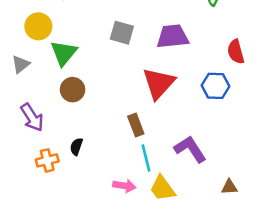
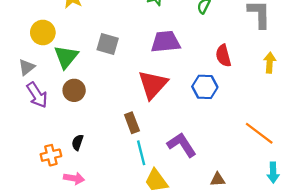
gray square: (122, 33) -> (108, 44), moved
purple arrow: (32, 117) -> (37, 95), moved
pink arrow: (124, 186) -> (74, 178), moved

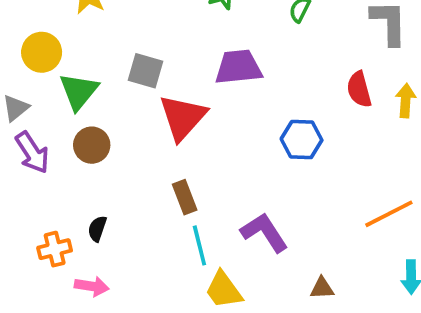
red semicircle: (223, 56) -> (359, 89), moved
red triangle: (153, 85) -> (183, 117), moved
orange line: (259, 133) -> (389, 214), turned -64

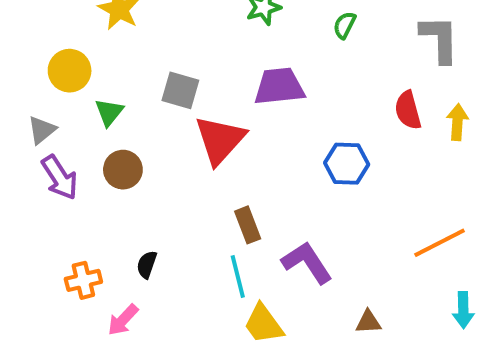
green triangle: (79, 91) -> (109, 112), size x0.7
brown rectangle: (185, 197) -> (248, 225), moved
black semicircle: (97, 229) -> (147, 265), moved
pink arrow: (92, 286) -> (123, 320), turned 124

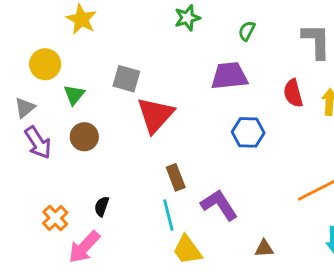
purple trapezoid: (279, 86) -> (229, 76), moved
orange cross: (83, 280) -> (55, 218), turned -30
pink arrow: (123, 320) -> (84, 247), size x1.4

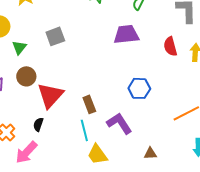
gray square: (126, 79) -> (55, 36), turned -36
red triangle: (155, 115) -> (50, 95), moved
blue hexagon: (248, 132) -> (139, 88), moved

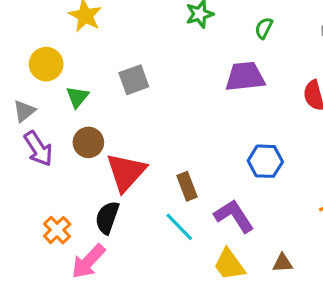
black semicircle: (38, 124) -> (107, 218), size x1.5
cyan line: (84, 130) -> (179, 227), turned -30
yellow trapezoid: (97, 154) -> (229, 265), moved

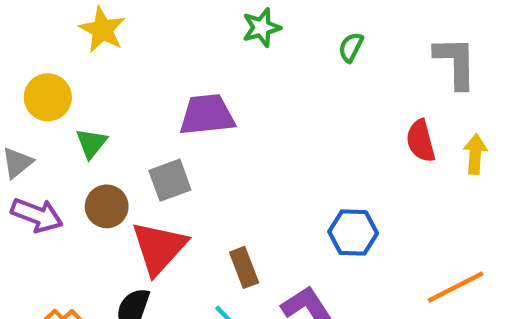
purple trapezoid: (245, 77) -> (207, 115), moved
gray square: (134, 80) -> (170, 180), moved
purple arrow: (38, 149) -> (37, 215), turned -36

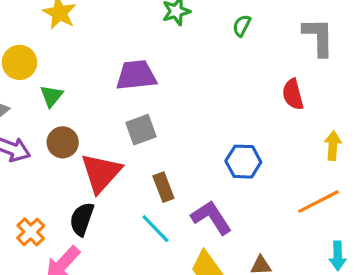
yellow arrow: (475, 154) -> (333, 146), moved
gray square: (170, 180) -> (141, 130), moved

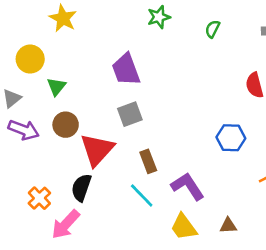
purple trapezoid: (136, 75) -> (126, 70), turned -104
blue hexagon: (243, 162) -> (231, 138), moved

